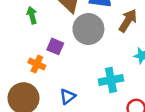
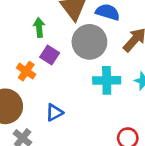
green arrow: (32, 15) -> (39, 28), moved
cyan cross: (111, 80) -> (107, 80), moved

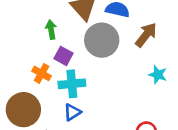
cyan cross: (107, 80) -> (72, 84), moved

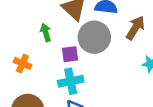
purple square: (63, 56) -> (70, 54), moved, turned -30
orange cross: (42, 73) -> (22, 63), moved

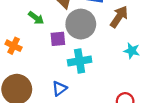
green arrow: (46, 32) -> (36, 18), turned 140
cyan cross: (71, 81) -> (80, 61), moved

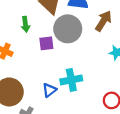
green arrow: (36, 18) -> (25, 24), turned 48
cyan cross: (80, 61) -> (71, 80), moved

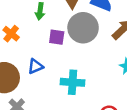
blue triangle: (49, 90) -> (36, 66), moved

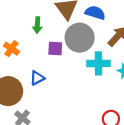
cyan cross: (73, 82) -> (99, 63), moved

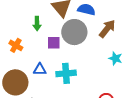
cyan cross: (99, 63) -> (66, 73), moved
blue triangle: (37, 78) -> (40, 69), turned 32

